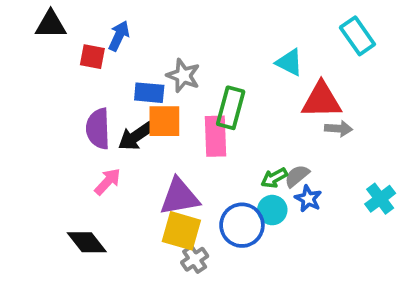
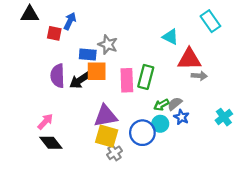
green rectangle: (231, 108) -> (146, 77), moved
pink arrow: (108, 182) -> (45, 122), moved

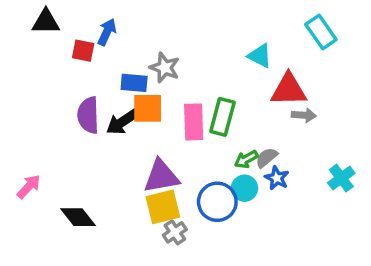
pink arrow: (45, 122) -> (29, 187), moved
yellow square: (107, 136) -> (163, 207), turned -30

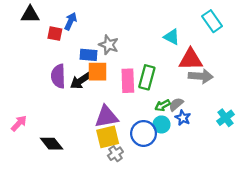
gray arrow: (304, 115) -> (201, 76), size x1.5

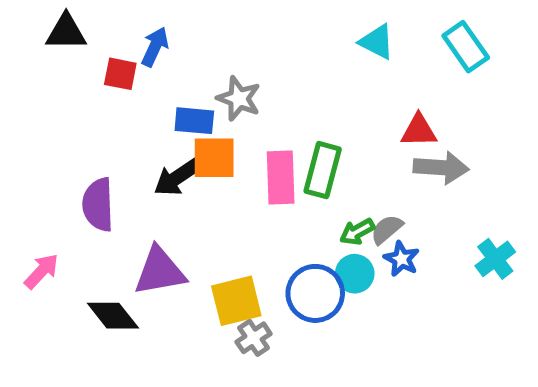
cyan triangle: (172, 37) -> (377, 42), moved
red triangle: (191, 59) -> (419, 131), size x0.7
purple semicircle: (58, 76) -> (98, 205), moved
purple triangle: (106, 117) -> (160, 271), moved

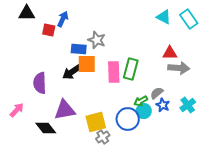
cyan triangle: (377, 42) -> (164, 17), moved
green arrow: (357, 232) -> (141, 101), moved
cyan cross: (495, 259) -> (188, 105), moved

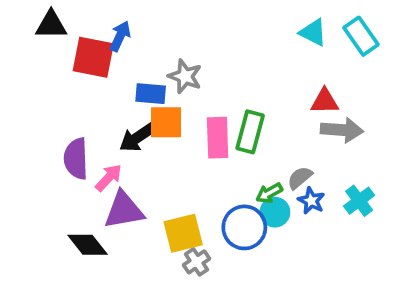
red square: (49, 30) -> (93, 57), size x1.6
pink arrow: (17, 110) -> (109, 178), moved

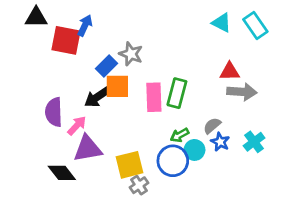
blue rectangle: (151, 94) -> (107, 66), turned -50
green arrow: (269, 193) -> (180, 135), moved

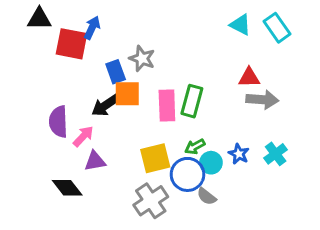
blue rectangle: (107, 66) -> (116, 72), turned -65
gray semicircle: (212, 126) -> (207, 196), moved, turned -102
purple triangle: (88, 149) -> (95, 161), size x0.7
yellow square: (130, 165) -> (155, 158), moved
gray cross: (139, 185) -> (151, 201), size x1.6

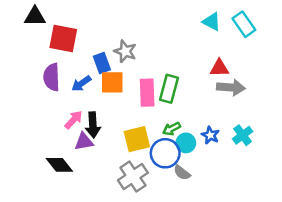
blue arrow: (92, 28) -> (81, 84), moved, turned -150
black arrow: (105, 105) -> (93, 125), moved, turned -60
purple semicircle: (58, 122) -> (52, 77), moved

